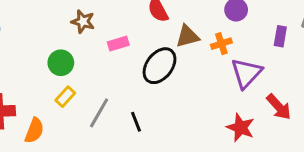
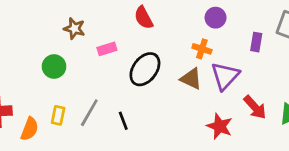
brown triangle: (187, 36) -> (191, 79), moved, turned 40
orange cross: (221, 44) -> (202, 49), turned 36
yellow rectangle: (65, 97) -> (58, 115), moved, turned -30

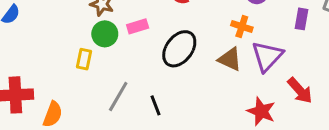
green circle: (54, 67) -> (105, 34), moved
yellow rectangle: (58, 115) -> (84, 59), moved

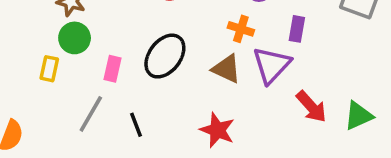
purple rectangle: (301, 19) -> (297, 29), moved
pink rectangle: (138, 26) -> (112, 69), moved, turned -60
red star: (261, 111) -> (217, 130), moved

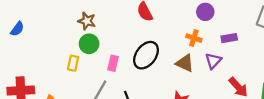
purple rectangle: (297, 29) -> (229, 38), turned 70
purple triangle: (272, 65) -> (213, 61), size x0.7

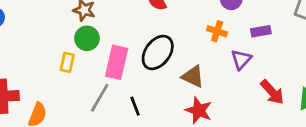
pink rectangle: (113, 63) -> (117, 62), size x1.6
brown triangle: (185, 63) -> (193, 77), moved

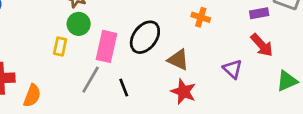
purple rectangle: (261, 31) -> (259, 13), moved
purple triangle: (241, 60) -> (233, 69), moved, turned -30
red arrow: (272, 92) -> (262, 45), moved

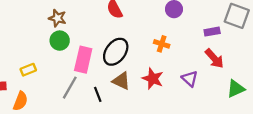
orange cross: (201, 17) -> (162, 44), moved
yellow rectangle: (60, 46) -> (28, 70), moved, turned 56
brown triangle: (178, 60) -> (121, 81), moved
red star: (183, 92) -> (153, 79), moved

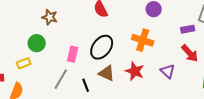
green circle: (60, 41) -> (37, 43), moved
orange cross: (162, 44) -> (143, 40), size x1.5
pink rectangle: (83, 60) -> (73, 54), size x0.7

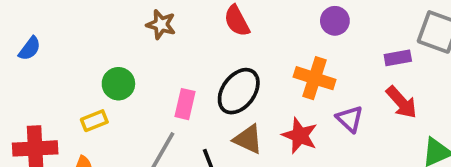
brown star: (50, 17) -> (161, 24), moved
purple triangle: (168, 71) -> (350, 119), moved

